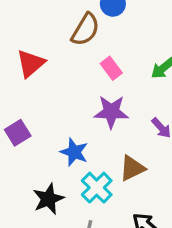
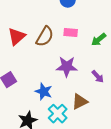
brown semicircle: (85, 30) -> (45, 37), moved
pink rectangle: (111, 68) -> (71, 33), moved, turned -48

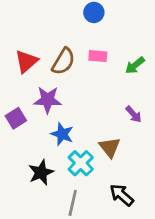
purple star: (67, 67) -> (48, 100), moved
brown triangle: (80, 102) -> (110, 147), turned -42

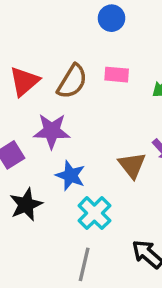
brown triangle: (110, 147) -> (132, 165), moved
black star: (41, 172) -> (26, 205), moved

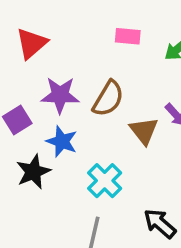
brown semicircle: (72, 81) -> (108, 99), moved
blue star: (70, 175) -> (62, 141), moved

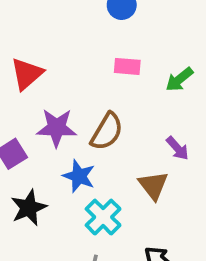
brown triangle: (144, 131) -> (153, 185), moved
blue star: (62, 141) -> (79, 176), moved

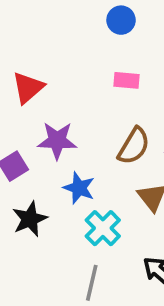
brown semicircle: (107, 131) -> (134, 146), moved

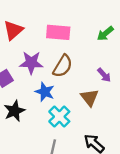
pink rectangle: (126, 80) -> (58, 32), moved, size x1.5
brown semicircle: (134, 146) -> (63, 66), moved

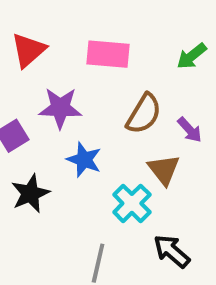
brown semicircle: (63, 66) -> (144, 114), moved
cyan cross: (59, 117) -> (132, 203), moved

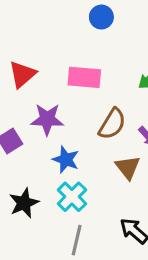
black star: (30, 193) -> (24, 203), moved
cyan cross: (132, 203) -> (72, 197), moved

